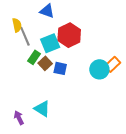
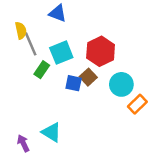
red hexagon: (69, 35) -> (101, 51), moved
brown square: (45, 63) -> (88, 77), moved
orange rectangle: (113, 64) -> (137, 104), moved

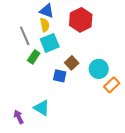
yellow semicircle: (21, 30) -> (45, 25), moved
red hexagon: (101, 51) -> (81, 20), moved
blue square: (74, 83) -> (60, 76), moved

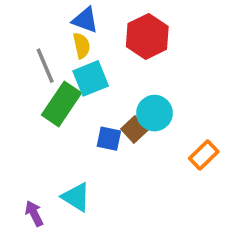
green rectangle: (34, 57) -> (61, 104), size x1.6
brown square: (72, 63) -> (134, 129), moved
cyan circle: (99, 69) -> (154, 113), moved

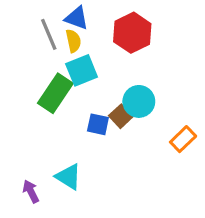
gray line: (45, 66) -> (49, 34), moved

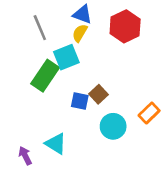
blue triangle: (77, 18) -> (82, 14), moved
red hexagon: (132, 33) -> (125, 26), moved
yellow semicircle: (73, 41) -> (80, 33), moved, turned -138
cyan circle: (139, 101) -> (113, 126), moved

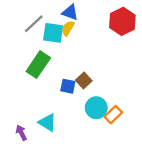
red hexagon: (125, 26) -> (122, 21), moved
gray line: (40, 28) -> (34, 24), turned 70
cyan square: (66, 57) -> (53, 33), moved, turned 30
orange rectangle: (149, 113) -> (113, 115), moved

